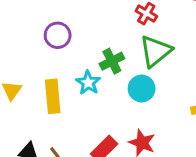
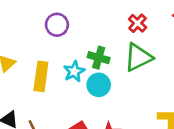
green cross: (112, 61) -> (99, 58), turned 30
cyan circle: (142, 88) -> (99, 85), moved

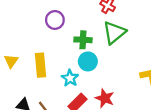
purple circle: (57, 25) -> (55, 20), moved
cyan star: (74, 71) -> (70, 78), moved

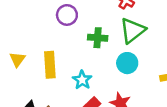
cyan circle: (88, 61) -> (127, 63), moved

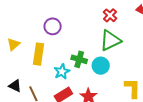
purple circle: (67, 15) -> (53, 26), moved
green cross: (98, 38) -> (79, 59), moved

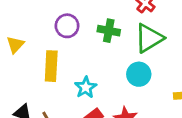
yellow triangle: (13, 44) -> (15, 45), moved
green cross: (79, 59) -> (109, 31), moved

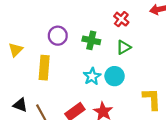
green triangle: (149, 38) -> (124, 47), size x0.6
cyan star: (86, 87) -> (92, 76), moved

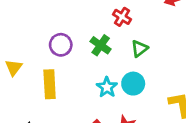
red cross: (121, 19) -> (122, 17), moved
green cross: (91, 40) -> (101, 45), turned 30

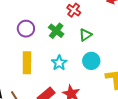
yellow rectangle: (50, 84) -> (27, 63), moved
cyan circle: (133, 84) -> (91, 61), moved

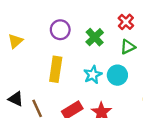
red cross: (74, 10) -> (126, 22), moved
cyan circle: (91, 61) -> (117, 75), moved

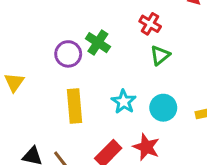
green cross: (95, 37) -> (98, 43), moved
cyan circle: (117, 75) -> (163, 108), moved

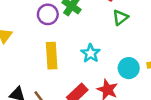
cyan circle: (163, 108) -> (129, 68), moved

